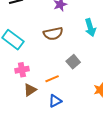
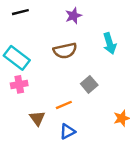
pink cross: (22, 70) -> (19, 84), moved
brown triangle: (30, 90) -> (37, 118), turned -32

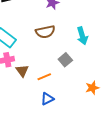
cyan arrow: (110, 43) -> (82, 36), moved
brown triangle: (37, 118) -> (22, 71), moved

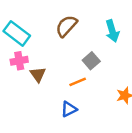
brown semicircle: (45, 32) -> (66, 26), turned 144
orange line: (44, 77) -> (78, 82), moved

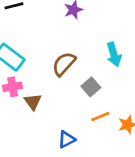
brown semicircle: (66, 26) -> (64, 64), moved
orange line: (78, 82) -> (100, 117), moved

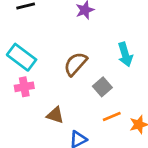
brown triangle: (33, 102) -> (55, 115), moved, turned -36

